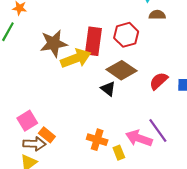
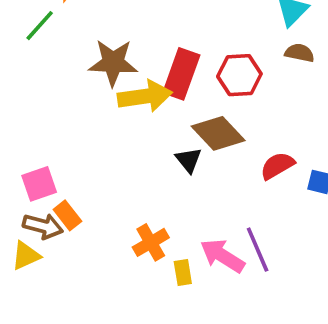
orange cross: (97, 140) -> (151, 242), turned 30

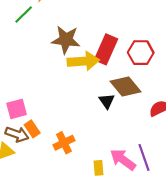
orange cross: (151, 242) -> (64, 143), moved

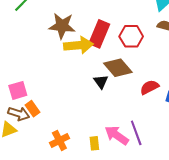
orange cross: (64, 143) -> (59, 141), moved

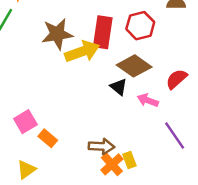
brown arrow: (19, 114) -> (101, 146), moved
pink arrow: (117, 135) -> (148, 100), moved, size x0.7
orange cross: (59, 141) -> (112, 164), moved

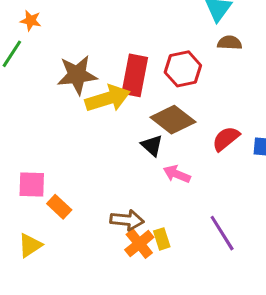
pink arrow: (148, 100) -> (177, 174), moved
pink square: (25, 122) -> (32, 184), turned 30
purple line: (175, 136) -> (222, 233), moved

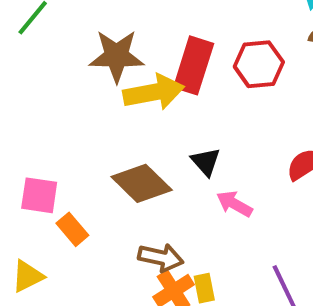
brown diamond: (173, 120) -> (142, 183), moved

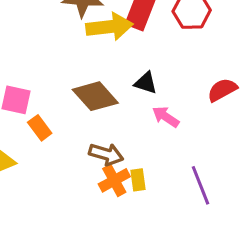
black triangle: (206, 162) -> (146, 83), turned -35

